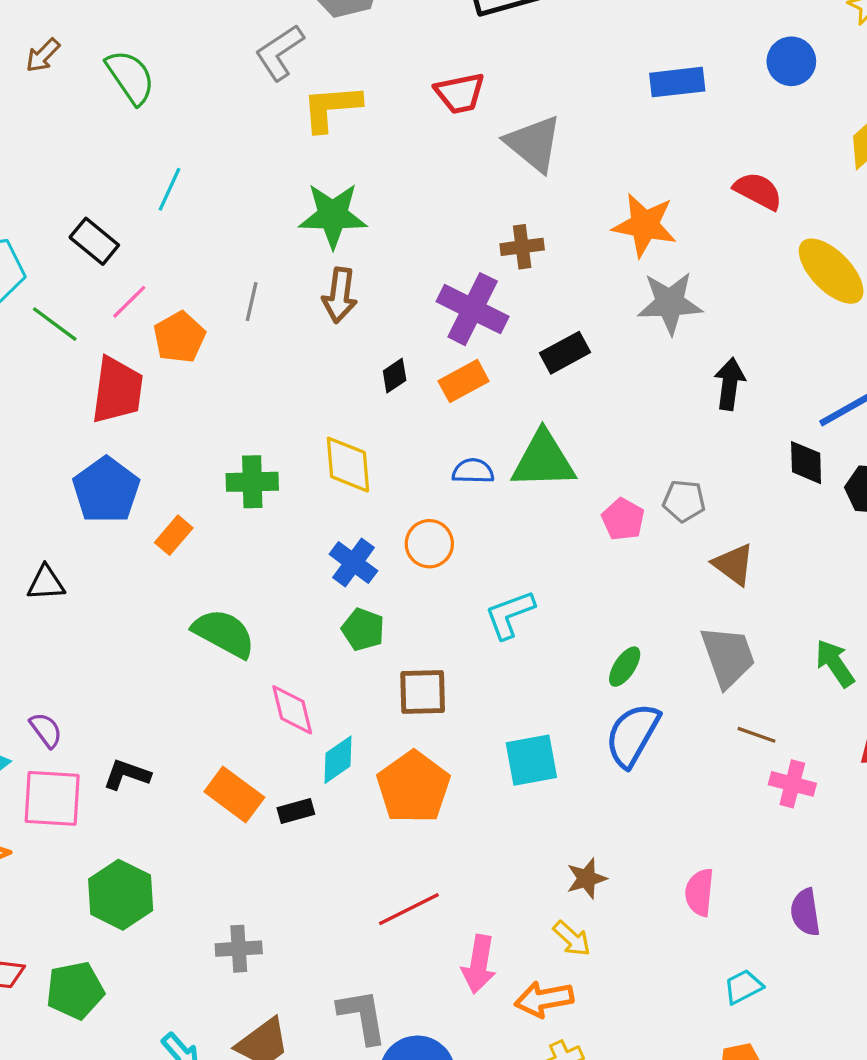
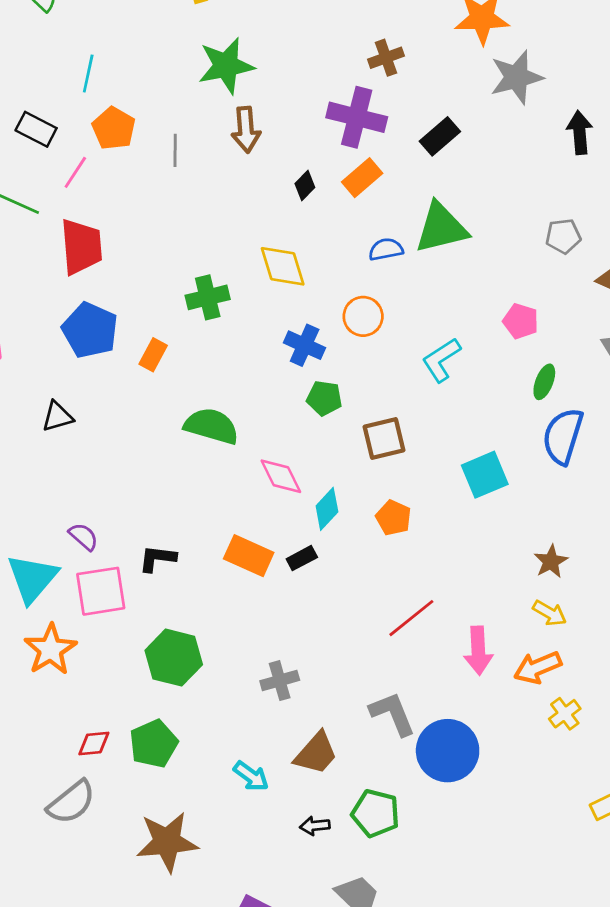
orange pentagon: (179, 337) -> (114, 128), moved
pink pentagon: (623, 519) -> (521, 321), moved
orange pentagon: (413, 787) -> (393, 518), size x0.6

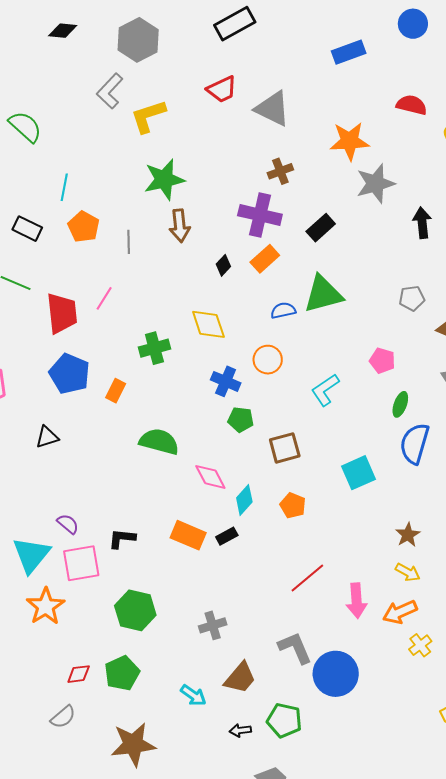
pink line: (75, 172) -> (104, 298), moved
gray semicircle: (71, 802) -> (63, 717), size x0.7

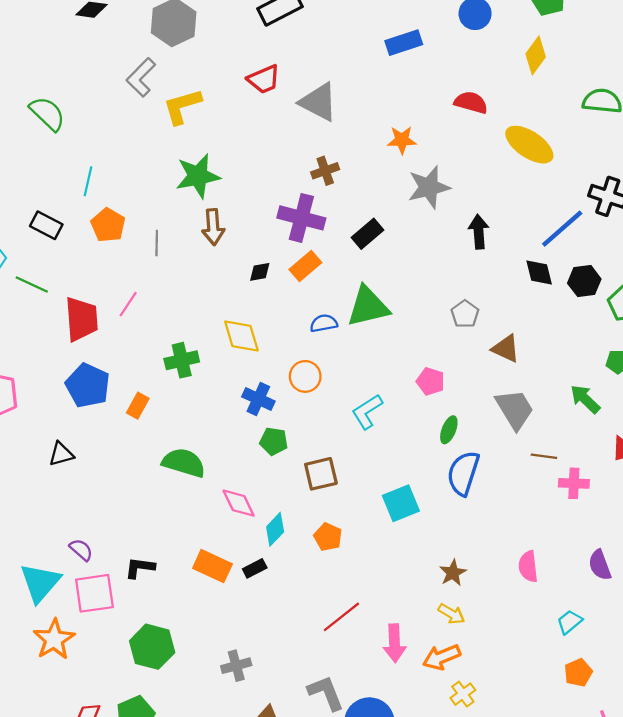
orange star: (350, 141) -> (402, 140), size x0.7
black diamond: (223, 265) -> (260, 272), turned 35
gray pentagon: (412, 298) -> (465, 314), turned -30

